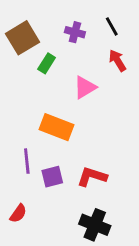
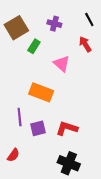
black line: (112, 26) -> (89, 20), moved
pink triangle: (85, 87) -> (62, 64), turned -48

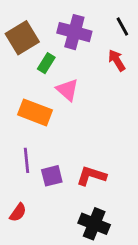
purple cross: (54, 24) -> (74, 32), size x1.6
pink triangle: (62, 64) -> (67, 90), moved
orange rectangle: (41, 92) -> (35, 112), moved

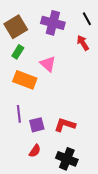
green rectangle: (46, 63) -> (18, 52), moved
red semicircle: (18, 212) -> (35, 151), moved

